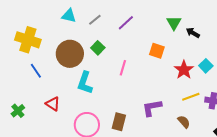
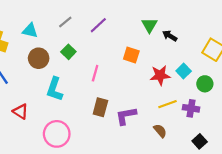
cyan triangle: (69, 16) -> (30, 31), moved
brown circle: (70, 54) -> (39, 58), size x0.7
red star: (184, 70) -> (160, 75), turned 30
brown rectangle: (119, 122) -> (100, 107), moved

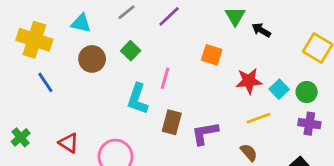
cyan square: (184, 71) -> (279, 89), moved
cyan L-shape: (55, 89) -> (137, 99), moved
purple cross: (191, 108) -> (309, 124), moved
red triangle: (20, 112) -> (69, 143), moved

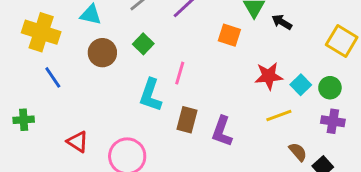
orange square: (212, 55) -> (229, 35), moved
purple L-shape: (205, 133) -> (222, 131), turned -60
green cross: (21, 137) -> (24, 120), moved, turned 36
brown semicircle: (249, 152) -> (298, 152), moved

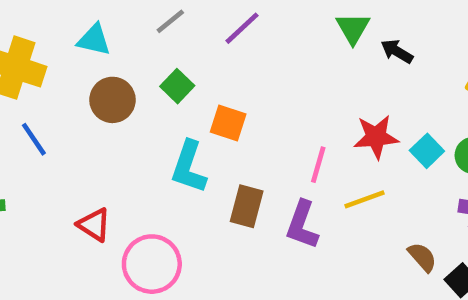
orange square: (229, 35) -> (228, 123), moved
pink line: (180, 73) -> (318, 165), moved
yellow line: (279, 115) -> (365, 199), moved
red triangle: (78, 142) -> (94, 225), moved

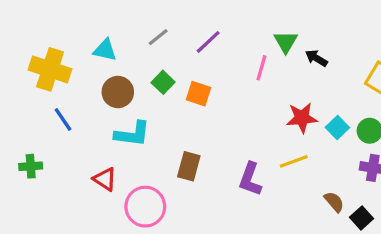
orange square: (228, 123) -> (199, 94), moved
pink line: (318, 165) -> (261, 68), moved
cyan L-shape: (189, 167) -> (132, 134), moved, turned -102
brown rectangle: (247, 206) -> (189, 166), moved

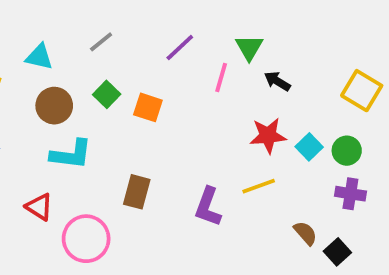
purple line: (208, 42) -> (180, 47), moved
black arrow: (316, 58) -> (277, 81), moved

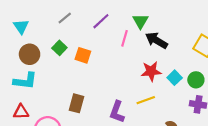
gray line: (101, 42) -> (65, 18), moved
cyan triangle: (39, 57) -> (21, 27), turned 42
black arrow: (277, 81) -> (156, 40), size x1.5
cyan L-shape: (71, 154) -> (25, 81), moved
red triangle: (39, 207) -> (21, 112), turned -35

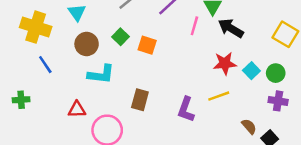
cyan L-shape: (25, 81) -> (101, 74), moved

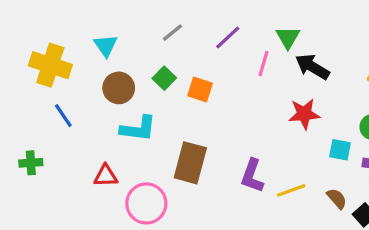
cyan square: (251, 71) -> (340, 150), moved, turned -35
yellow line: (219, 96) -> (291, 190), moved
brown rectangle: (140, 100) -> (190, 163), size x1.4

